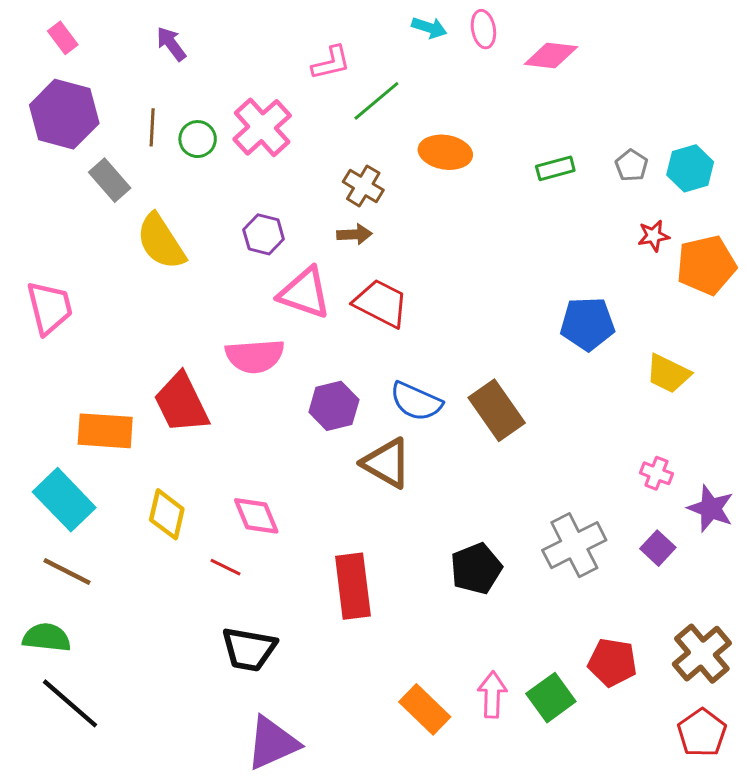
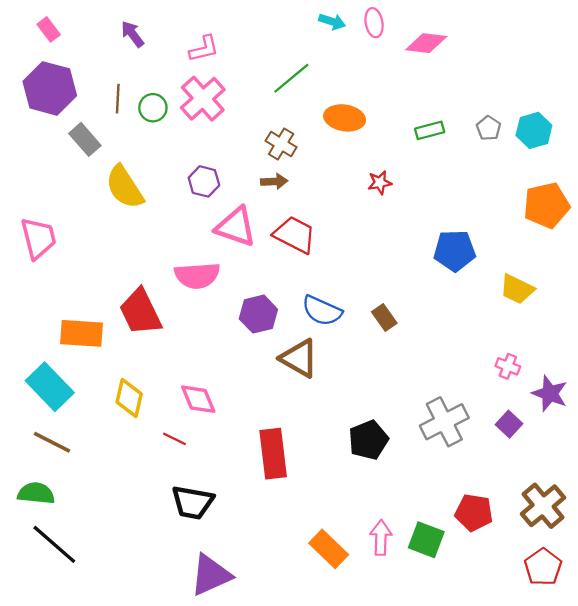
pink L-shape: (331, 63) -> (204, 49), moved
red star: (654, 236) -> (380, 183), moved
brown rectangle: (497, 410) -> (384, 318), size x0.6
green square: (551, 698) -> (426, 540), turned -33

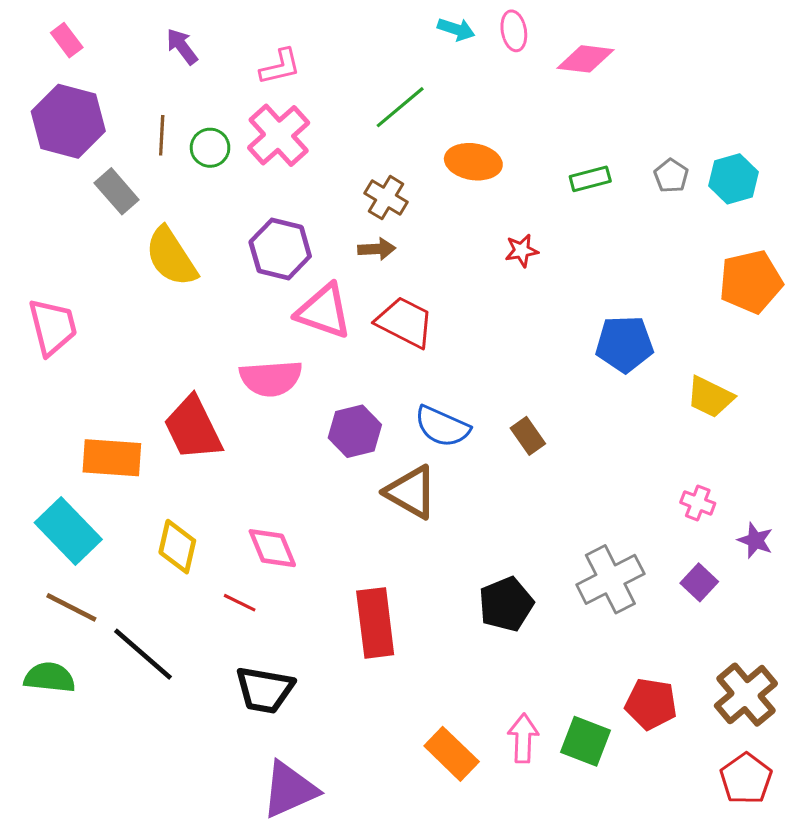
purple hexagon: (204, 181) -> (280, 249), size x1.4
purple star: (550, 393) -> (755, 540), size x0.7
black line: (54, 544) -> (143, 654), moved

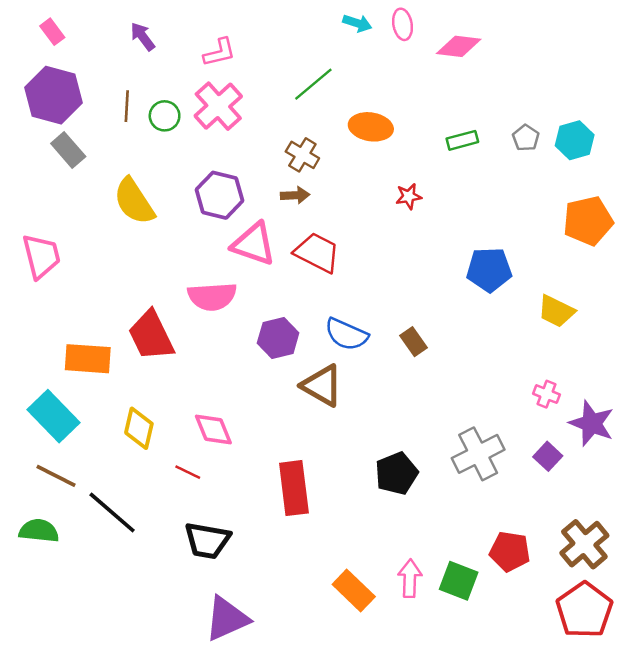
gray rectangle: (117, 191) -> (68, 150), moved
purple star: (755, 540) -> (592, 423), size x1.6
red pentagon: (746, 779) -> (584, 610), size x1.4

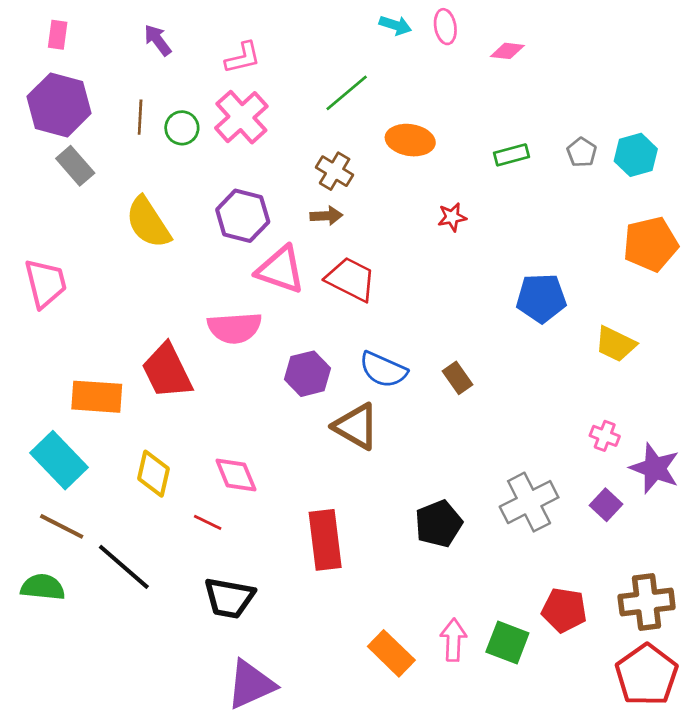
pink rectangle: (52, 32) -> (58, 35), turned 45
pink diamond: (459, 46) -> (507, 51), size x0.7
brown cross: (584, 544) -> (647, 602), turned 33

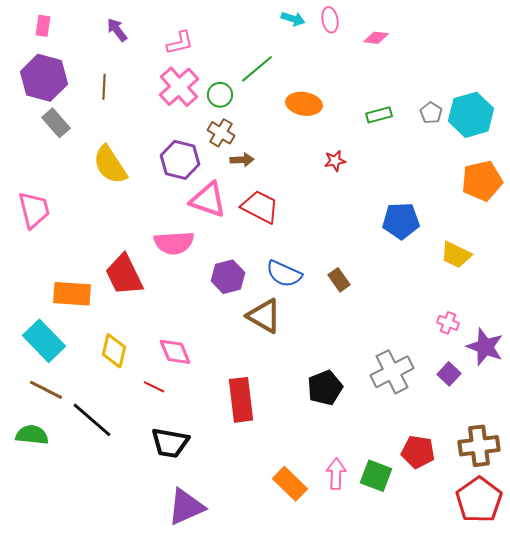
green circle: (182, 128) -> (220, 95), moved
cyan hexagon: (636, 155) -> (471, 115), size x1.4
brown cross: (335, 171) -> (221, 133), moved

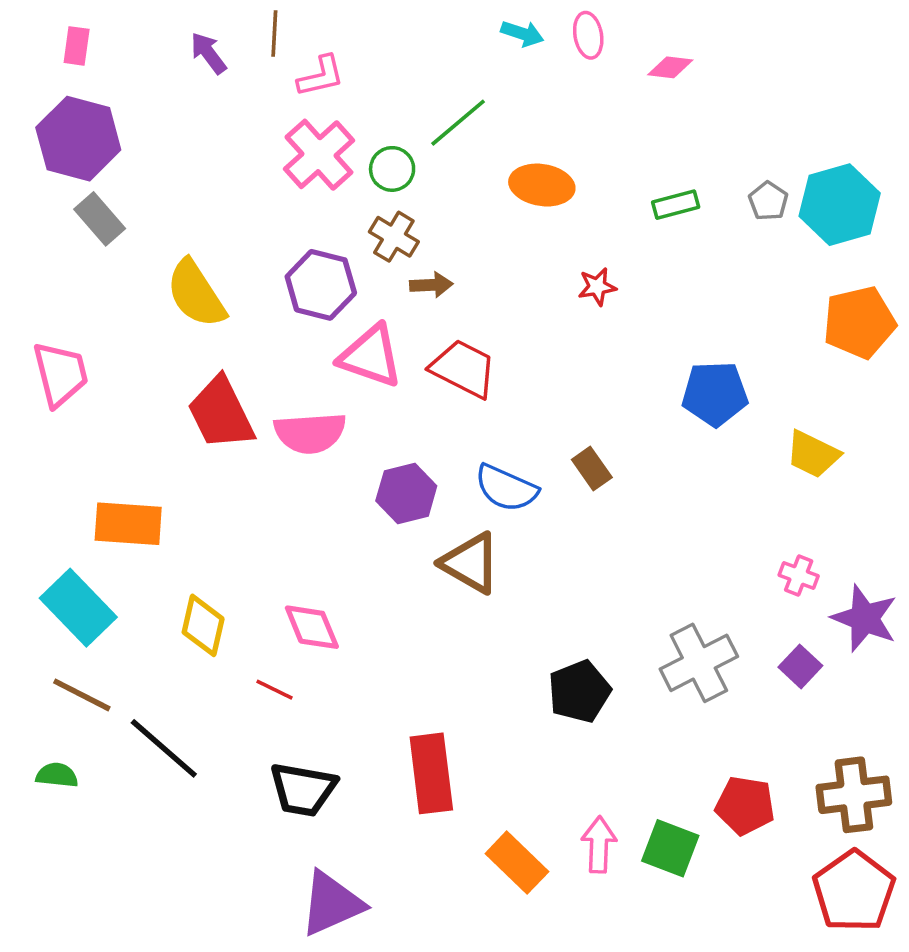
brown line: (104, 87) -> (274, 33), moved
red trapezoid: (124, 275) -> (221, 413), moved
brown rectangle: (339, 280) -> (592, 469), moved
red rectangle: (241, 400) -> (431, 773), moved
green semicircle: (32, 435) -> (57, 775), size x0.7

